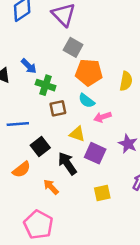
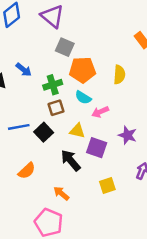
green cross: (46, 85) -> (53, 85), moved, turned -30
black square: (40, 146) -> (44, 132), moved
orange arrow: (51, 187) -> (61, 193), moved

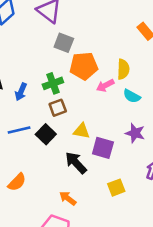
blue arrow: (24, 70) -> (21, 92), moved, turned 77
cyan semicircle: (83, 98) -> (132, 96), moved
pink arrow: (100, 112) -> (105, 85), moved
orange semicircle: (27, 171) -> (17, 182), moved

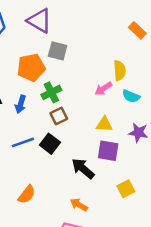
orange pentagon: (84, 66) -> (31, 67), moved
yellow triangle: (82, 131) -> (104, 124), moved

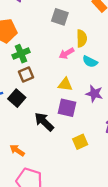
gray square: (58, 51) -> (60, 17), moved
orange arrow: (79, 205) -> (17, 150), moved

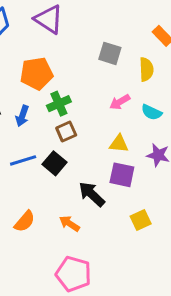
yellow semicircle: (82, 38) -> (146, 69), moved
orange arrow: (17, 150) -> (69, 224), moved

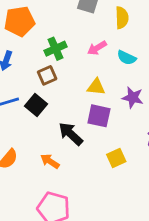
green cross: (59, 104) -> (55, 49), moved

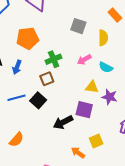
yellow triangle: (96, 87) -> (92, 87), moved
black arrow: (71, 134) -> (63, 122), turned -72
orange arrow: (50, 161) -> (78, 153), moved

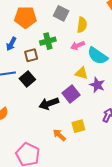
gray square: (78, 26) -> (61, 13), moved
yellow semicircle: (103, 38) -> (82, 25), moved
cyan semicircle: (106, 67) -> (98, 56), size x1.5
brown square: (47, 79) -> (31, 55), moved
purple square: (84, 110) -> (71, 94), turned 30

